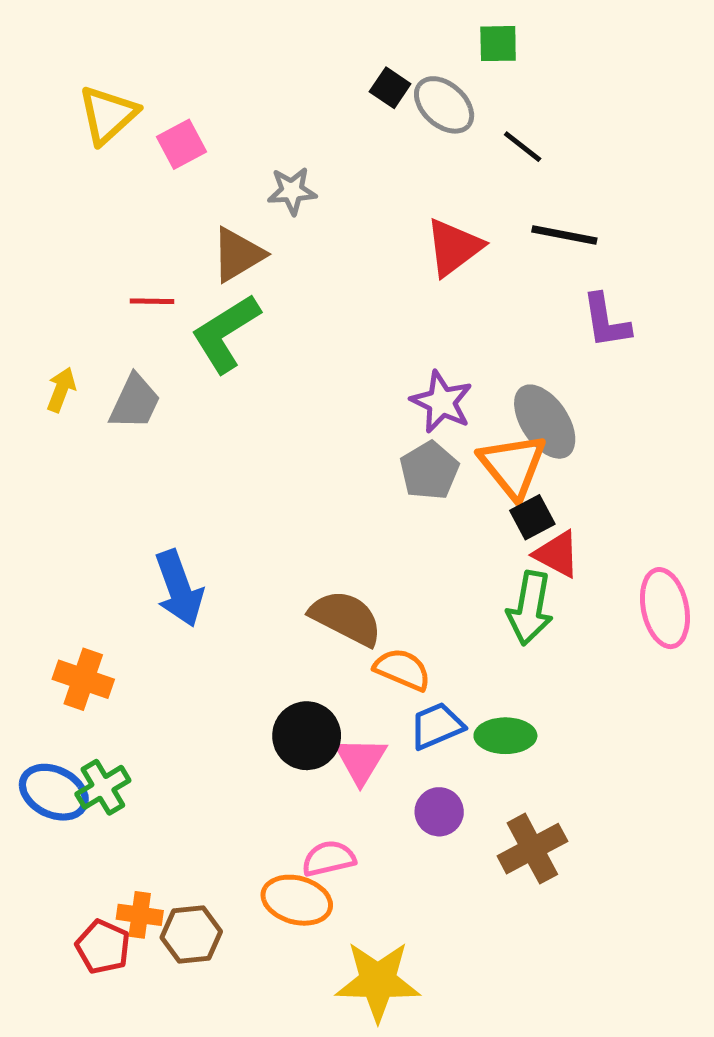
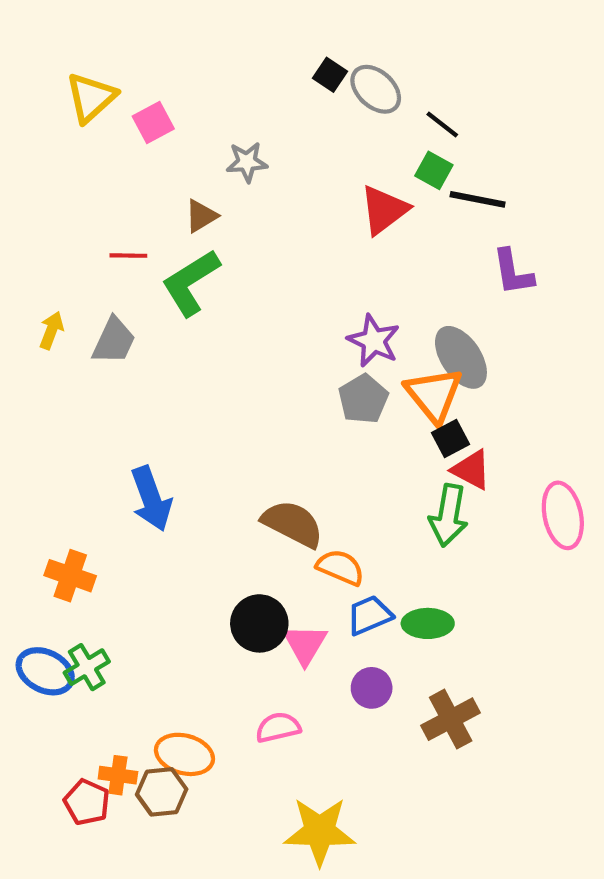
green square: (498, 44) -> (434, 170), moved, turned 30
brown triangle: (238, 255) -> (201, 216), size x0.7
orange ellipse: (297, 900) -> (184, 754), moved

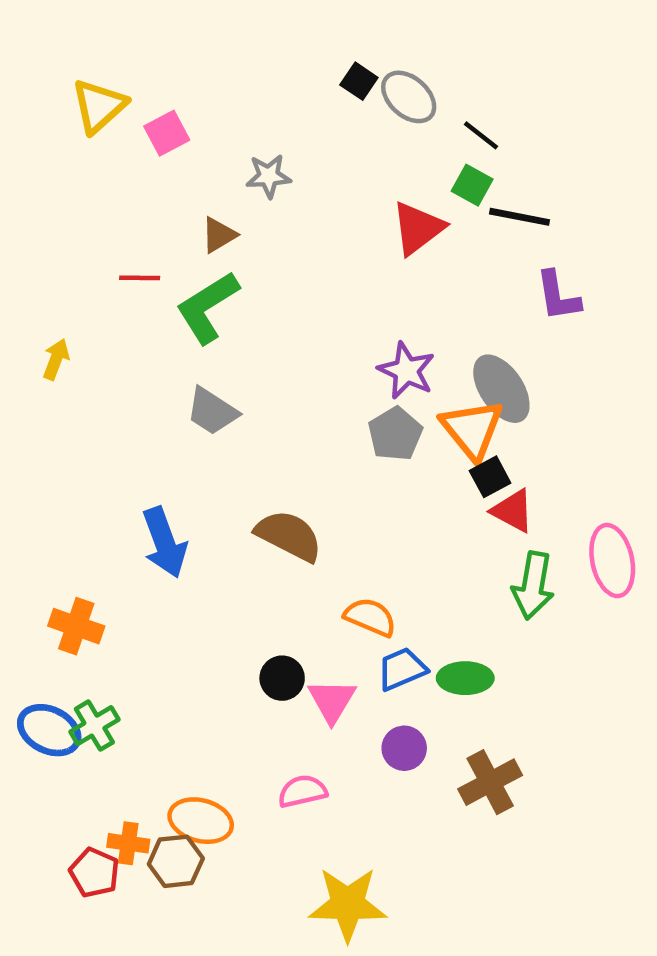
gray trapezoid: (114, 341) -> (212, 411), moved, turned 98
green arrow: (448, 515) -> (533, 585), moved
brown semicircle: (293, 524) -> (289, 536), moved
black circle: (259, 623) -> (282, 678), size x0.7

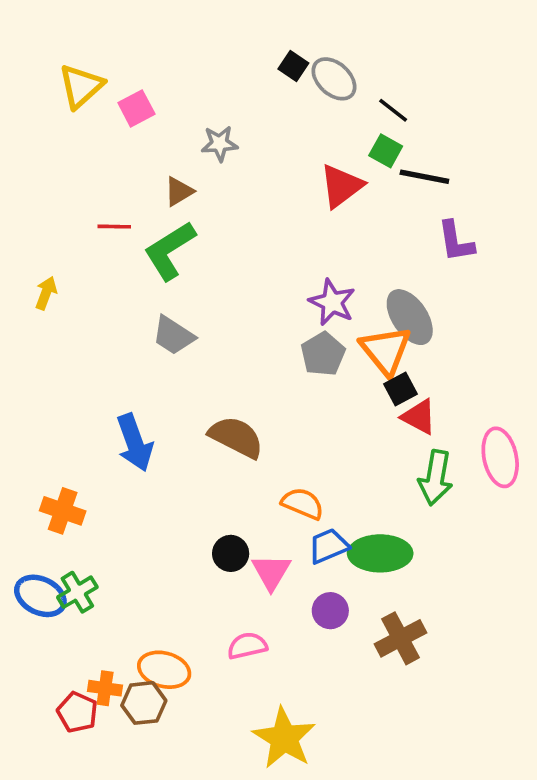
green ellipse: (465, 678) -> (380, 553), size x1.4
yellow star: (348, 904) -> (284, 738), turned 30

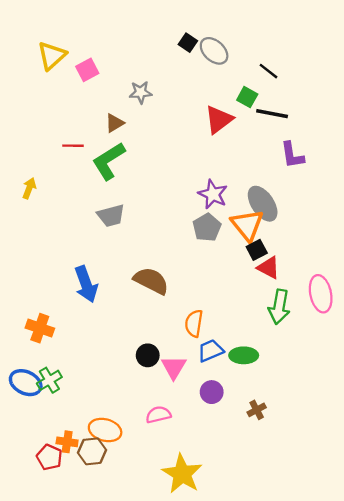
black line: (393, 110) -> (269, 71), moved
gray trapezoid: (173, 336) -> (111, 216), turned -48
orange semicircle: (303, 504) -> (194, 323), turned -104
green ellipse: (380, 553) -> (244, 355), size x0.7
brown cross: (400, 638) -> (257, 410), size x0.6

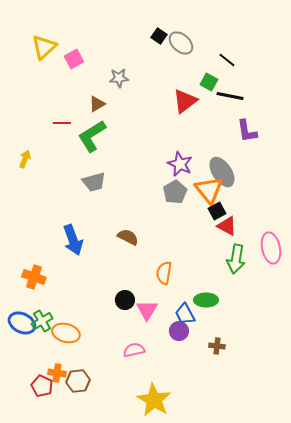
brown semicircle: (151, 281) -> (128, 237), size x0.7
blue trapezoid: (210, 351) -> (185, 314), moved, turned -95
brown cross: (257, 410) -> (217, 346), turned 35
orange ellipse: (105, 430) -> (66, 333), moved

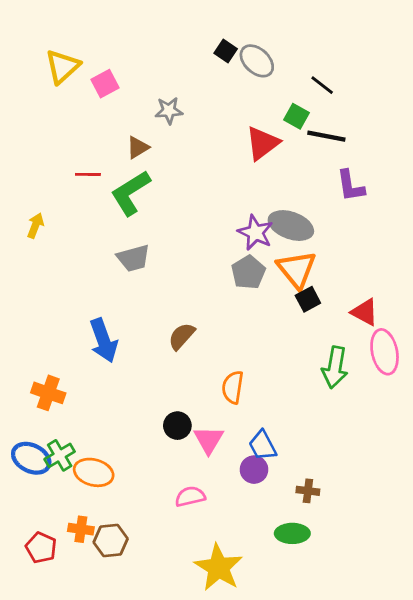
gray ellipse: (222, 172) -> (291, 226), moved, turned -36
red triangle: (227, 226) -> (365, 312), moved
brown semicircle: (128, 237) -> (182, 336), turned -75
green ellipse: (206, 300) -> (292, 533), moved
red pentagon: (42, 386) -> (41, 548), moved

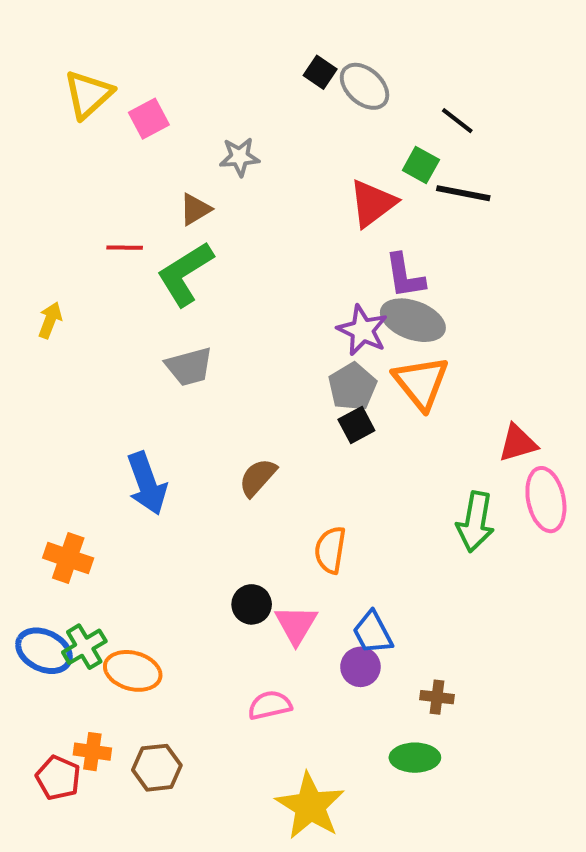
purple L-shape: (350, 186) -> (405, 276), moved
black square: (308, 299) -> (356, 425), moved
red triangle: (365, 312) -> (518, 443), turned -44
orange cross: (81, 529) -> (92, 752), moved

